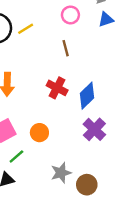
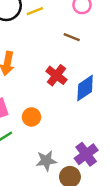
brown line: (66, 48) -> (72, 37), turned -63
purple cross: (94, 129) -> (86, 154), moved

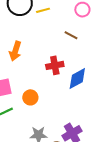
red cross: (56, 75) -> (55, 65), turned 36

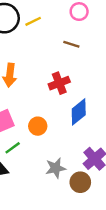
blue diamond: (77, 78) -> (79, 112), moved

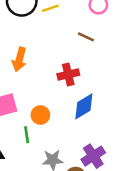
green line: (13, 148) -> (27, 135), moved, turned -70

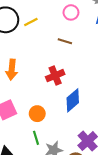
green line: (27, 135) -> (36, 138), moved

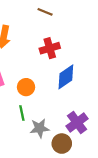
brown line: (65, 41) -> (45, 12), moved

